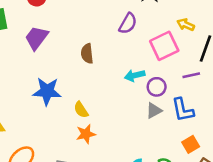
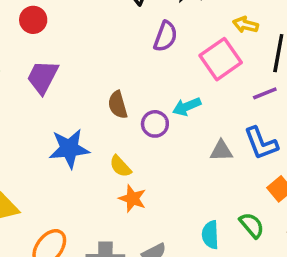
brown semicircle: (87, 54) -> (118, 105), moved
purple circle: (157, 87) -> (155, 124), moved
gray triangle: (154, 111) -> (221, 151), turned 36
orange star: (86, 134) -> (133, 199), turned -30

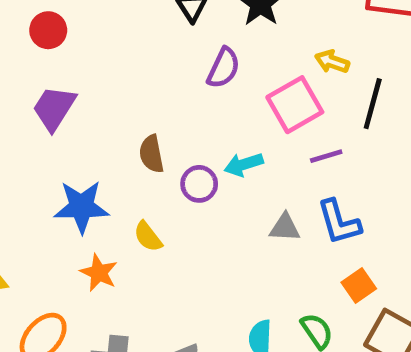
purple line: (265, 93) -> (326, 156), moved
orange star: (133, 199) -> (99, 273), moved

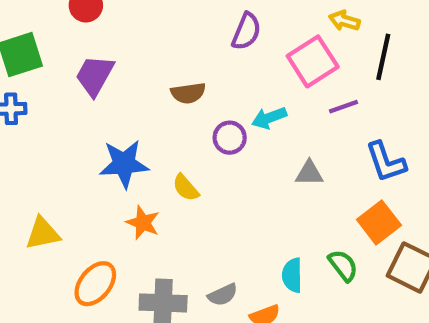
brown semicircle: (151, 154) -> (188, 93), moved, turned -84
blue L-shape: (339, 222) -> (386, 162), moved
orange square: (359, 286) -> (379, 222), size x1.4

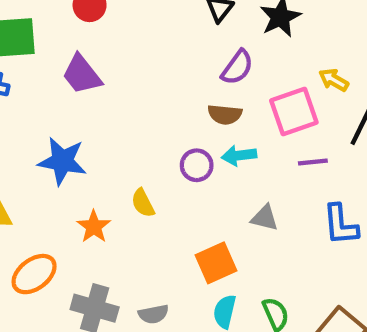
purple trapezoid: (95, 76) -> (82, 75), turned -81
brown semicircle: (188, 93) -> (225, 114), moved
blue star: (124, 164) -> (62, 161), moved
orange square: (379, 222) -> (216, 263), moved

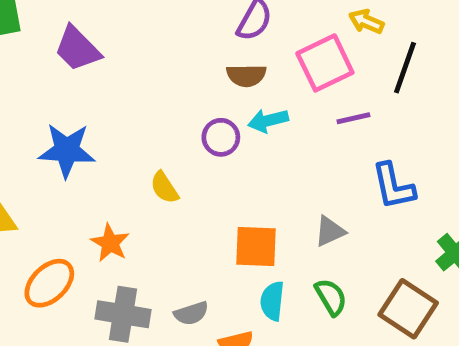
gray triangle: (265, 218) -> (330, 231), moved, turned -32
orange star: (94, 227) -> (110, 243), moved
orange square: (216, 263) -> (256, 246), turned 33

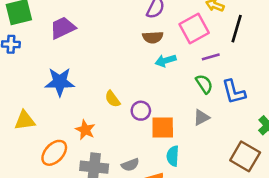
purple trapezoid: (77, 49) -> (63, 28), turned 112
purple circle: (221, 137) -> (141, 111), moved
green semicircle: (331, 297) -> (204, 84), moved

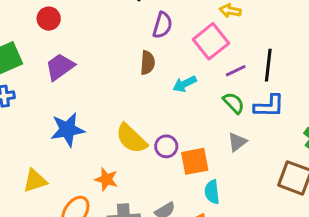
black line: (237, 29) -> (268, 65), moved
brown semicircle: (153, 37) -> (148, 63), moved, turned -72
blue L-shape: (234, 92) -> (269, 106), turned -64
yellow semicircle: (113, 99) -> (131, 139), size x1.6

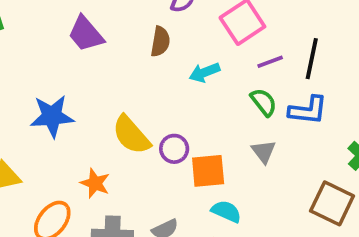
purple trapezoid: (60, 67) -> (86, 34), moved, turned -100
gray triangle: (237, 142) -> (264, 152), turned -35
cyan semicircle: (212, 192) -> (226, 211), turned 115

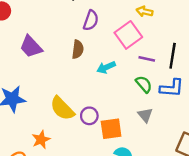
purple line: (270, 62) -> (147, 59), turned 35
orange star: (95, 183) -> (41, 140), turned 30

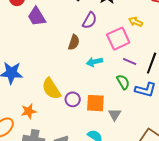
purple trapezoid: (31, 47) -> (37, 17), moved
gray triangle: (145, 115) -> (115, 114), moved
orange square: (111, 129) -> (95, 103), moved

